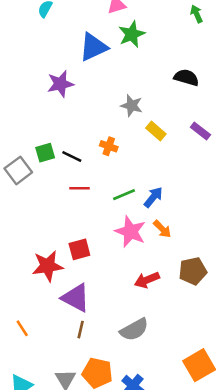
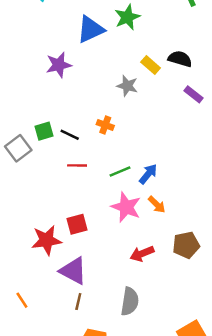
yellow rectangle: (156, 131) -> (151, 65), moved
purple rectangle: (200, 131) -> (193, 94), moved
gray semicircle: (134, 330) -> (130, 301), turned -52

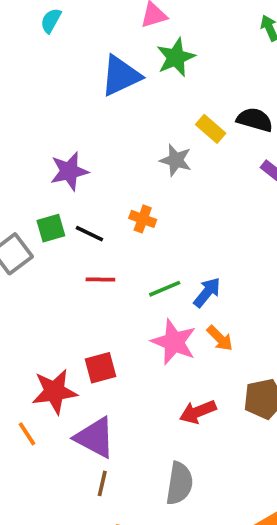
purple star: (59, 65) -> (69, 171), moved
orange line: (22, 300) -> (27, 434), moved

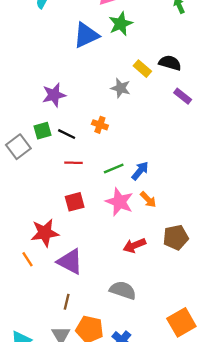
red square: (100, 368) -> (75, 202), moved
brown line: (102, 483) -> (67, 302), moved
gray semicircle: (179, 483) -> (123, 290), turned -80

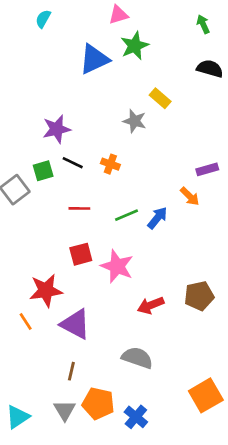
black semicircle: (170, 63) -> (210, 69), moved
purple rectangle: (183, 96) -> (207, 169), moved, turned -54
black line: (67, 134) -> (73, 163), moved
orange arrow: (148, 200) -> (190, 196), moved
pink star: (119, 202) -> (117, 266), moved

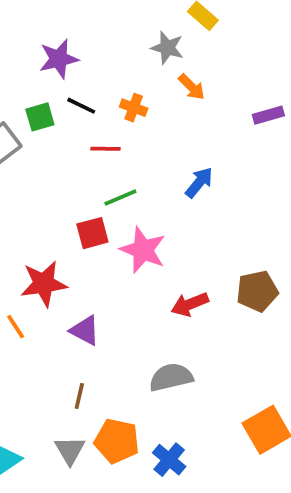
orange arrow: (190, 196) -> (192, 87), moved
red line: (79, 208) -> (105, 149), moved
green line: (127, 215) -> (120, 197), moved
purple triangle: (75, 324) -> (85, 330), size x0.7
gray semicircle: (137, 358) -> (171, 377), turned -32

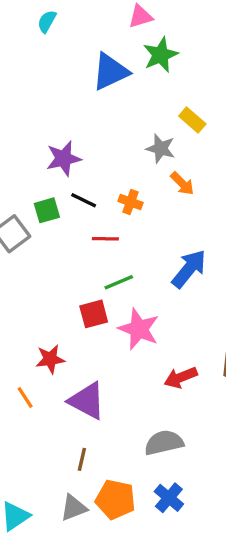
blue arrow: (199, 183) -> (189, 269), size x1.4
red star: (44, 284) -> (50, 359), size x0.7
purple triangle: (85, 330) -> (87, 401), size x1.4
gray triangle: (70, 450) -> (74, 508), turned 40
blue cross: (169, 460) -> (169, 498), moved

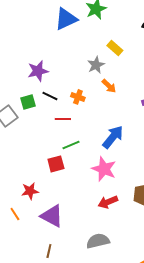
gray star: (161, 148) -> (96, 65), turned 30
pink star: (139, 329) -> (104, 169), moved

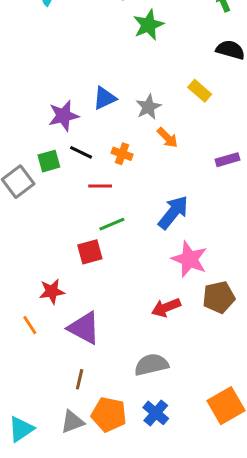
blue triangle: (66, 19) -> (105, 98), moved, size x0.7
yellow rectangle: (115, 48) -> (200, 91), moved
pink star: (104, 169) -> (189, 259), moved

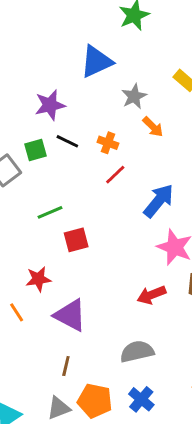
blue triangle: (105, 98) -> (96, 62), moved, size x1.4
red line: (100, 186) -> (115, 175), moved, turned -45
green line: (112, 224) -> (50, 212), moved

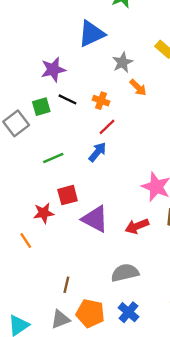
blue arrow: (159, 201) -> (97, 152), moved, size x0.7
red square: (76, 240) -> (68, 195), moved
purple triangle: (70, 315) -> (95, 219), moved

